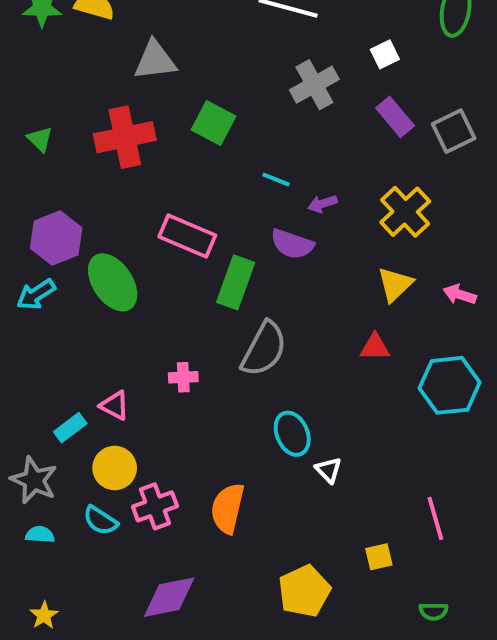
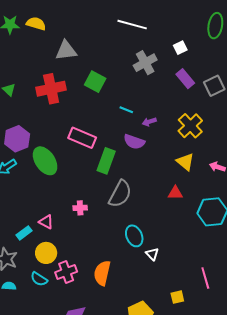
yellow triangle: (395, 284) -> (185, 162), turned -36

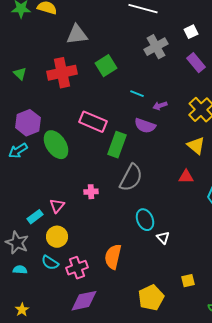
green square: (95, 82) -> (106, 66), turned 30
pink triangle: (46, 222) -> (57, 206), turned 42
pink cross: (66, 272) -> (77, 268), moved

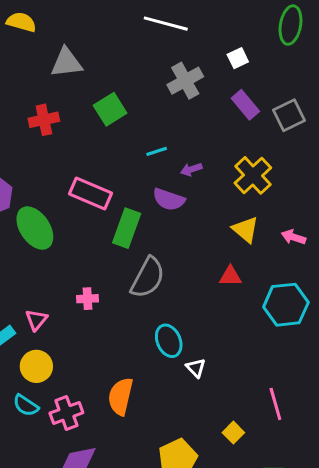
red cross: (62, 73) -> (44, 120), size x0.7
cyan line: (137, 94) -> (157, 151), turned -40
yellow square: (188, 281) -> (233, 433), turned -32

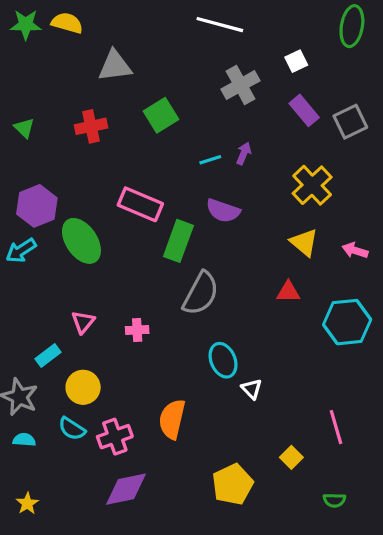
purple arrow: (191, 169) -> (244, 153), moved, turned 130
pink cross: (88, 299) -> (137, 330), moved
pink triangle: (36, 320) -> (83, 322), moved

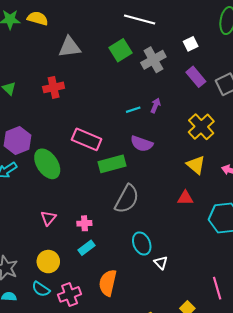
green square: (161, 115) -> (120, 50), moved
green rectangle: (178, 241) -> (112, 164), turned 55
cyan rectangle: (48, 355) -> (87, 248), moved

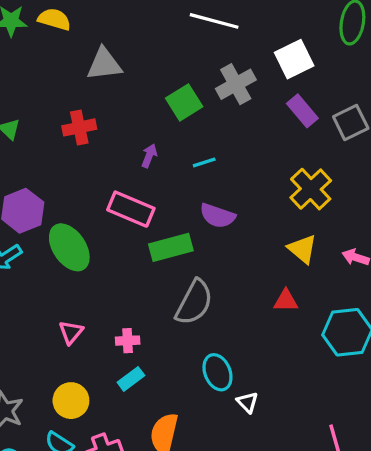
white square: (191, 44) -> (294, 59), size x1.6
green square: (120, 50) -> (184, 102), moved
purple arrow: (156, 105) -> (149, 156), moved

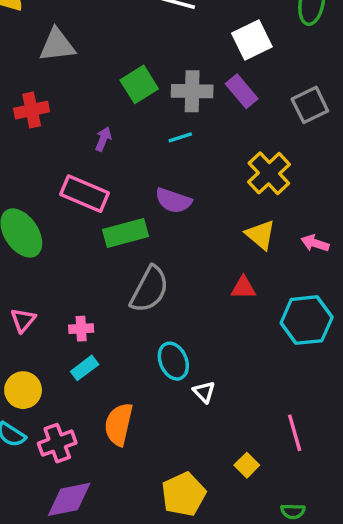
gray cross: (236, 84) -> (192, 91), moved, turned 30
purple rectangle: (302, 111) -> (242, 91), moved
cyan line: (204, 162) -> (180, 137), moved

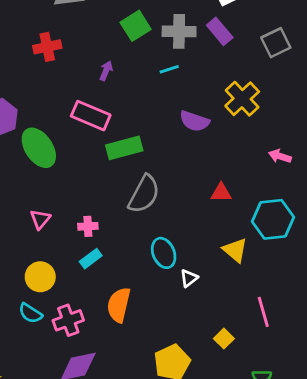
purple semicircle: (173, 201) -> (194, 121), moved
yellow triangle: (260, 235) -> (235, 250), moved
white triangle: (204, 392) -> (189, 278), turned 36

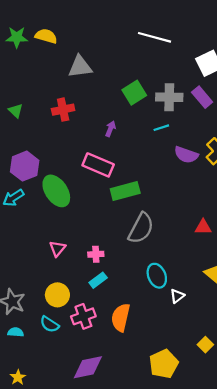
purple semicircle: (194, 121) -> (186, 155), moved
pink cross: (68, 320) -> (83, 316), moved

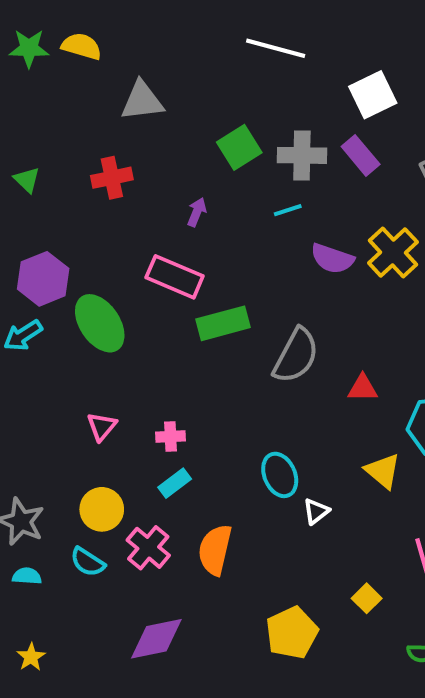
gray semicircle: (141, 228) -> (296, 356), moved
pink cross: (83, 316) -> (148, 548), turned -30

